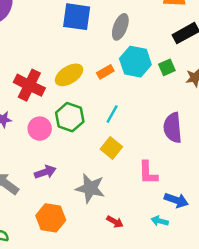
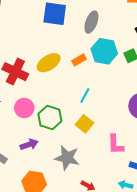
green hexagon: (70, 117) -> (50, 118), moved

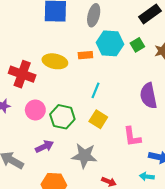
orange rectangle: (79, 60) -> (85, 55), turned 32
yellow ellipse: (49, 63) -> (55, 61), turned 50

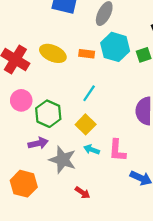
purple arrow: (44, 146) -> (38, 143), moved
cyan arrow: (147, 177) -> (92, 150), moved

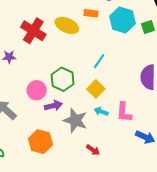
orange rectangle: (87, 54) -> (91, 13), moved
pink circle: (21, 100) -> (37, 90), moved

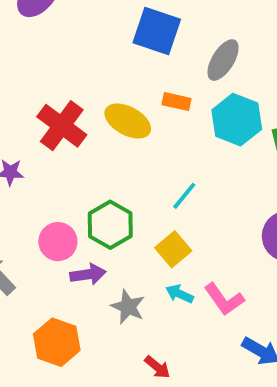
pink L-shape: (124, 112) -> (224, 299), turned -45
gray star: (75, 120) -> (128, 307), size x0.7

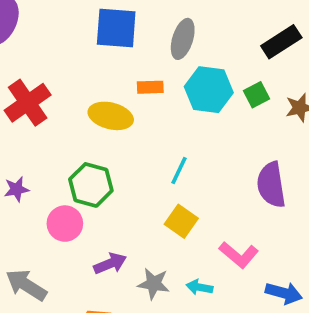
red cross: (62, 126) -> (28, 103), moved, turned 33
green hexagon: (110, 225) -> (91, 185), moved
pink circle: (58, 242) -> (65, 224), moved
cyan arrow: (180, 294) -> (199, 287), moved

